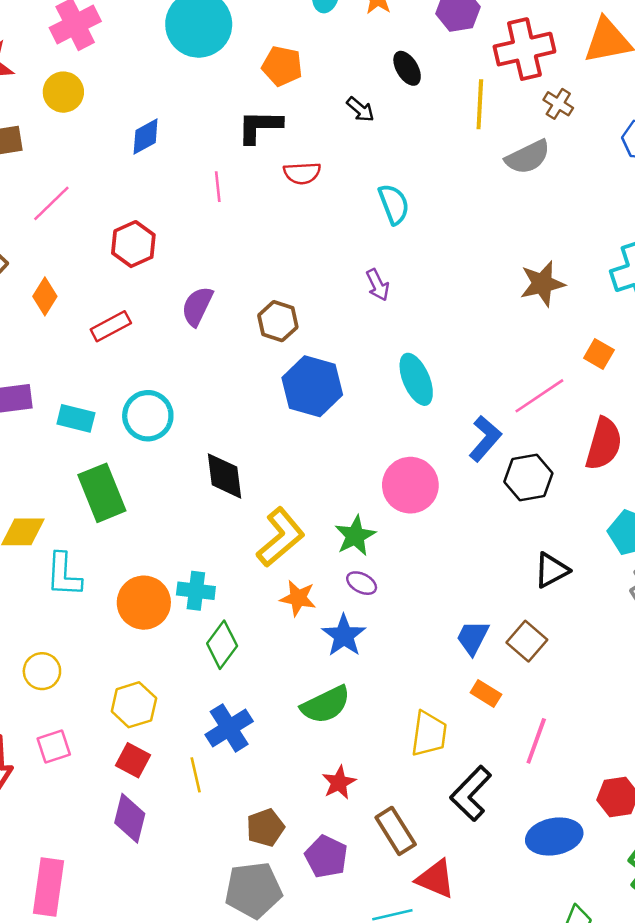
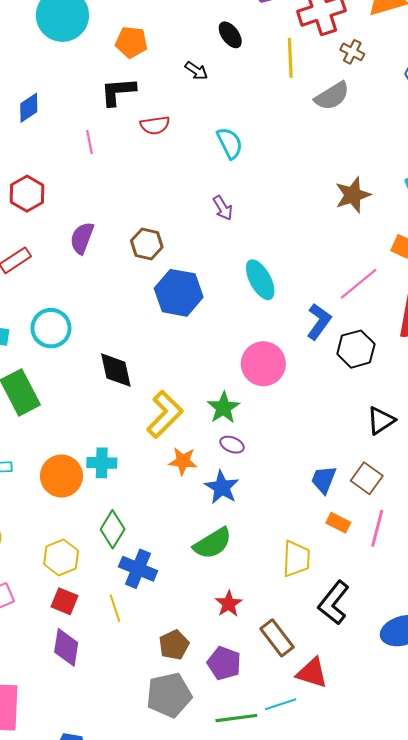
green diamond: (222, 645) -> (113, 529), moved
blue cross: (229, 728) -> (138, 569), turned -30
pink line: (536, 741) -> (377, 528), moved

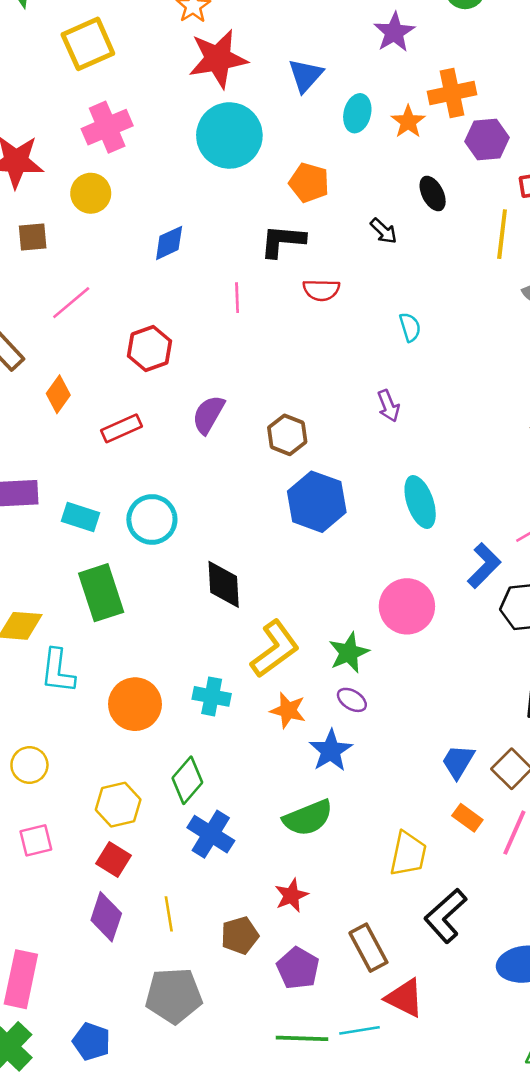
cyan semicircle: (230, 143) -> (410, 327), size x0.7
cyan cross: (102, 463) -> (212, 696), moved
red star: (229, 604) -> (291, 895), moved
yellow line: (115, 608) -> (169, 914), moved
gray pentagon: (169, 695) -> (174, 996), moved

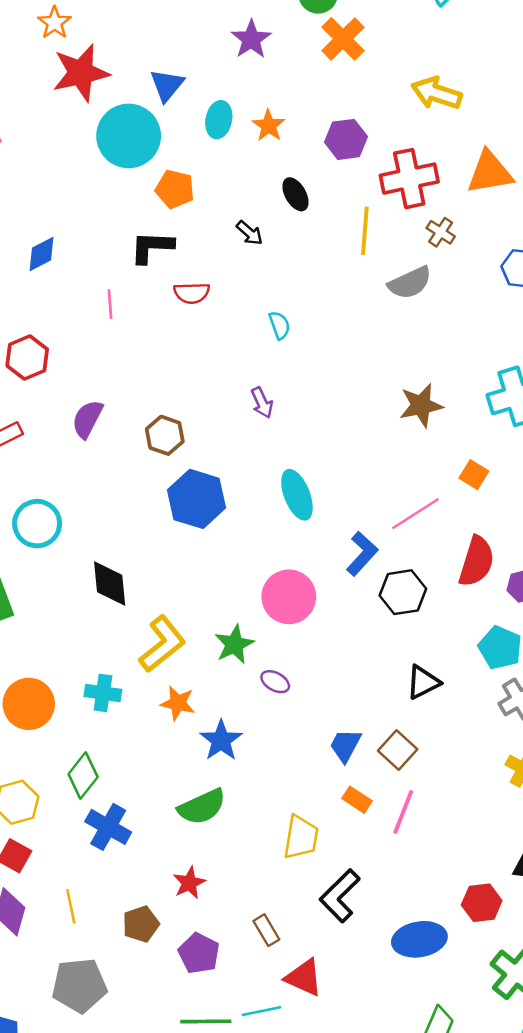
orange cross: (452, 93) -> (343, 39), moved, turned -30
cyan circle: (229, 135) -> (129, 136), moved
purple ellipse: (352, 700) -> (275, 682), moved
brown rectangle: (368, 948) -> (266, 930), size x0.7

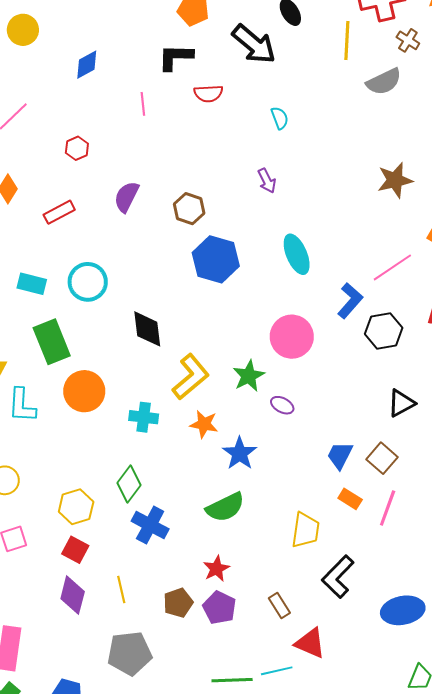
black arrow: (249, 233) -> (254, 44), size x2.0
red hexagon: (27, 357) -> (77, 148), size x0.7
orange circle: (29, 704) -> (84, 391), moved
purple pentagon: (199, 953) -> (219, 608), moved

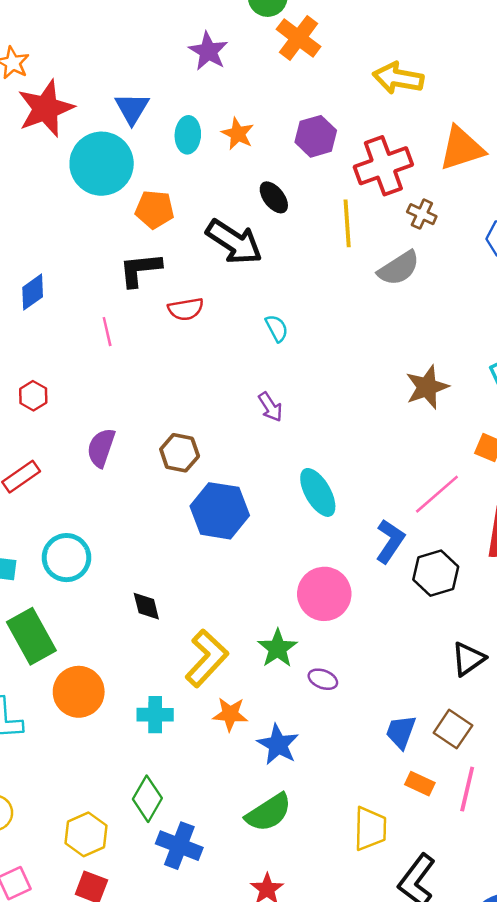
black diamond: (147, 329) -> (146, 606), size x0.7

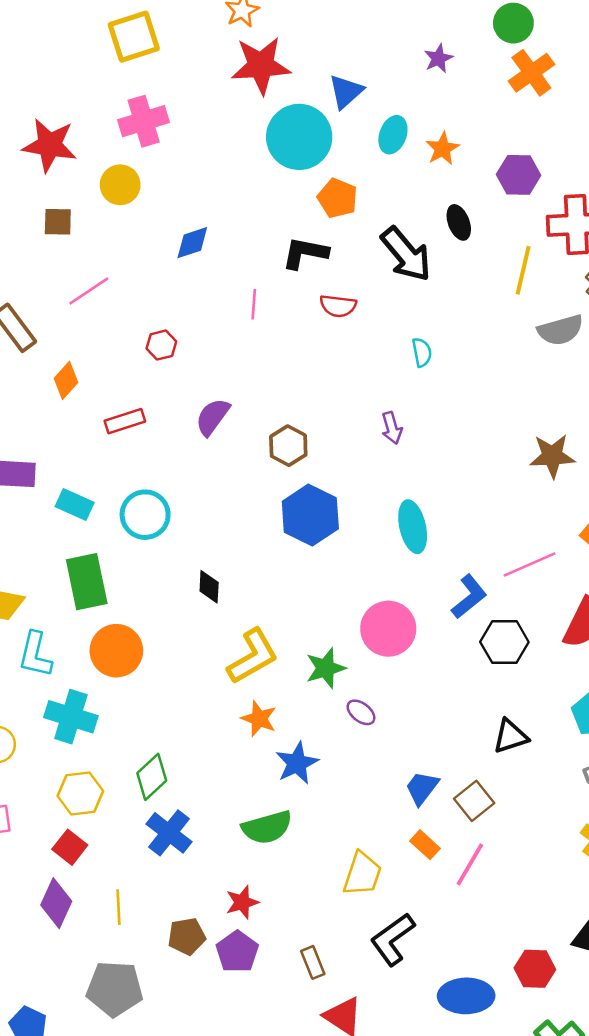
purple star: (208, 51) -> (438, 58), size x0.7
cyan cross: (155, 715) -> (71, 717), moved, size x1.4

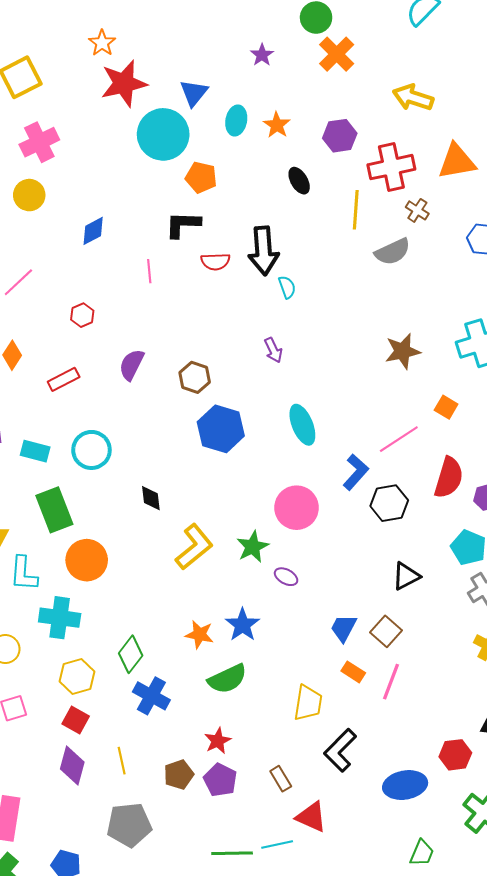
black arrow: (406, 254) -> (263, 251), moved, turned 45
orange star: (259, 719) -> (199, 635), moved

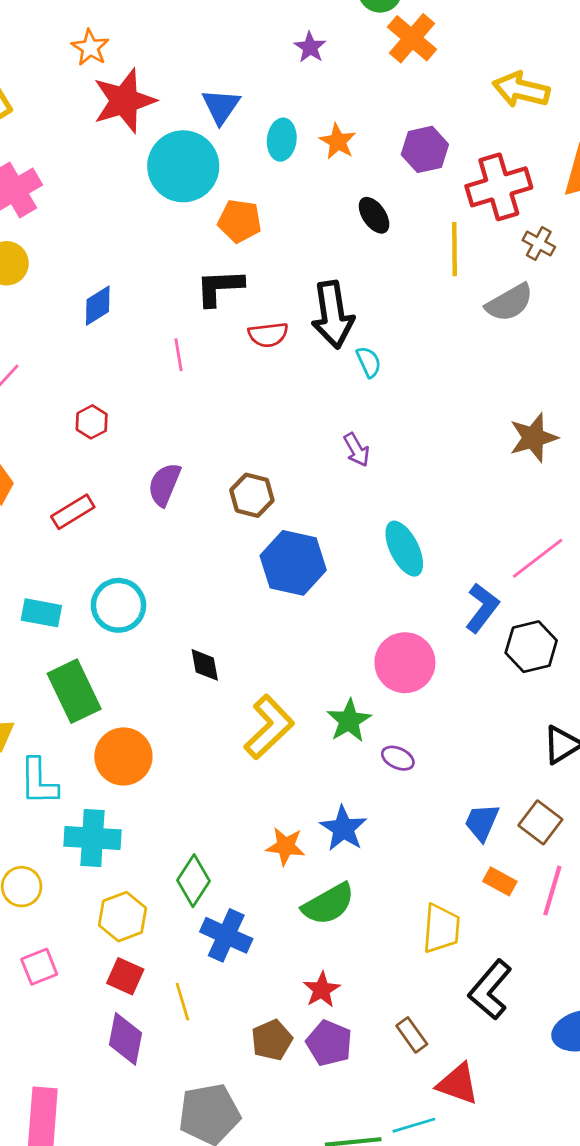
yellow line: (122, 761) -> (182, 1002), moved

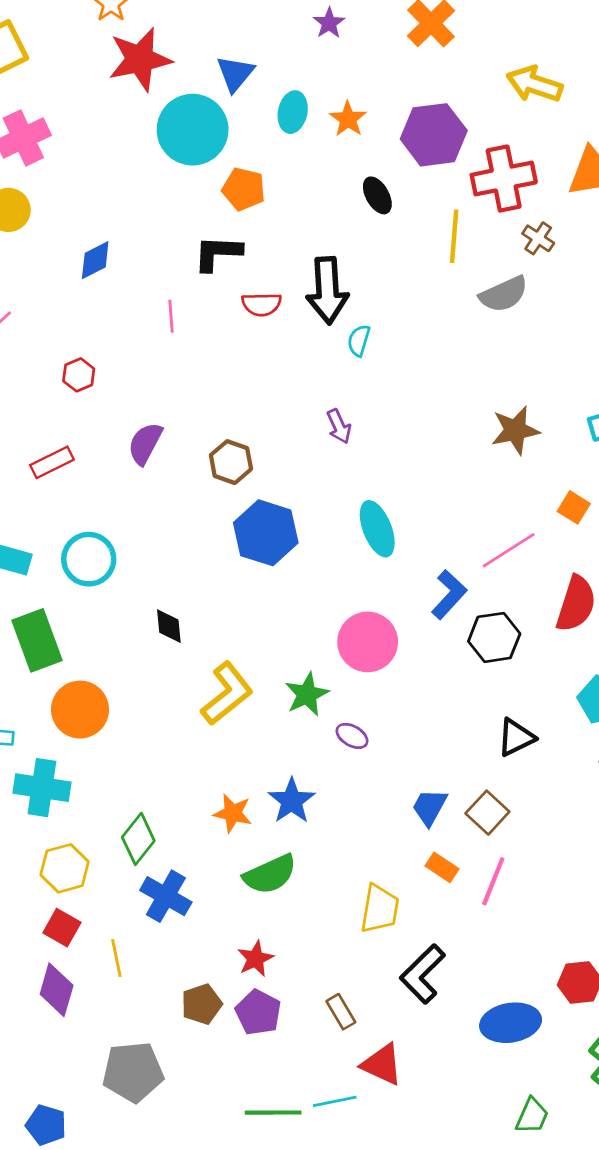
purple hexagon: (425, 149) -> (434, 135), size x1.4
cyan semicircle: (369, 362) -> (359, 340), turned -144

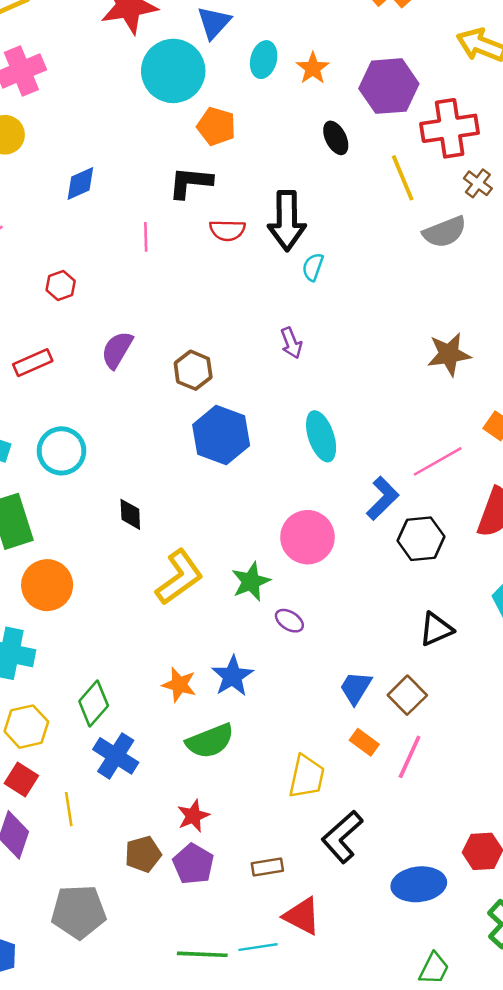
yellow line: (454, 236) -> (403, 178), turned -30
brown rectangle: (341, 1012) -> (267, 867), turned -72

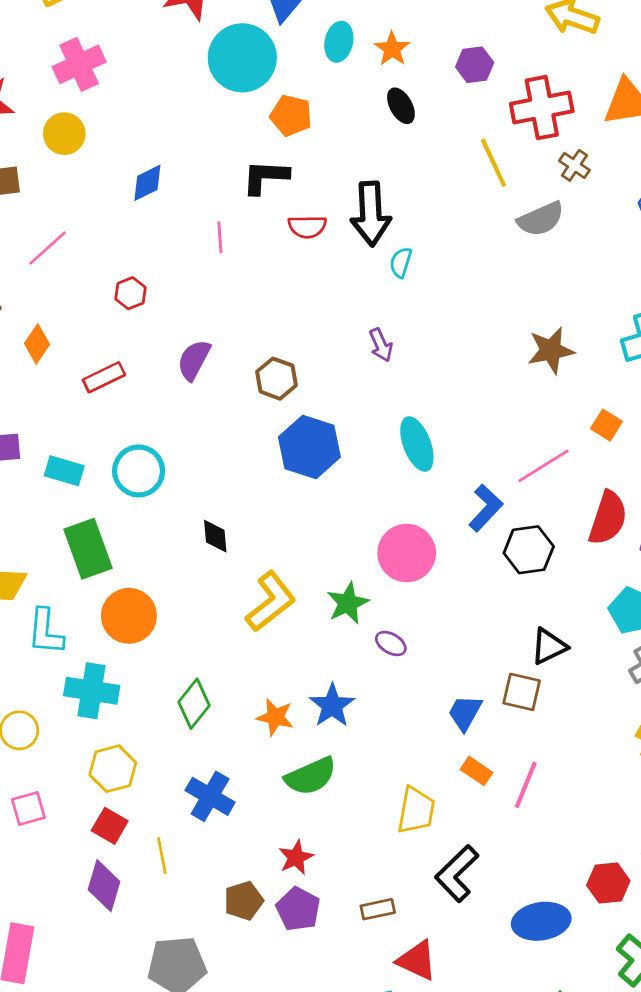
purple hexagon: (389, 86) -> (475, 65), size x0.6
black ellipse: (336, 138) -> (401, 106), moved
brown square: (407, 695) -> (522, 692), moved, turned -30
green diamond: (94, 704) -> (194, 704), moved

